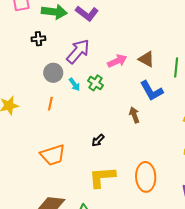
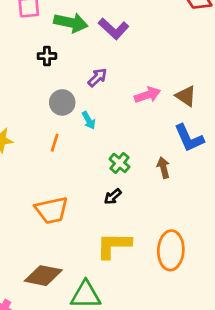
purple arrow: (78, 51) -> (97, 77), size x0.6
green cross: (96, 83) -> (119, 163), moved

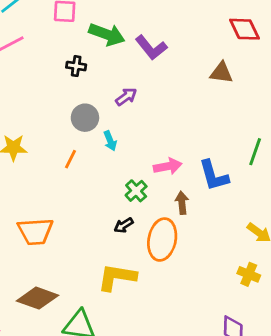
pink arrow: (148, 95) -> (168, 166), moved
brown triangle: (186, 96) -> (221, 73), moved, turned -35
orange trapezoid: (52, 210) -> (35, 231), moved
orange ellipse: (171, 250) -> (162, 240), moved

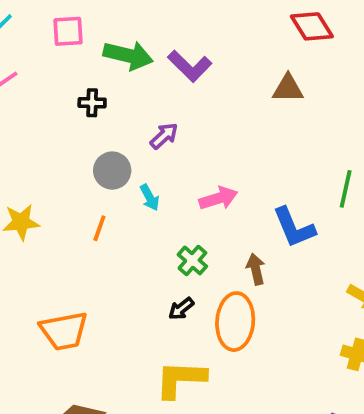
pink arrow: (168, 166) -> (218, 198), moved

